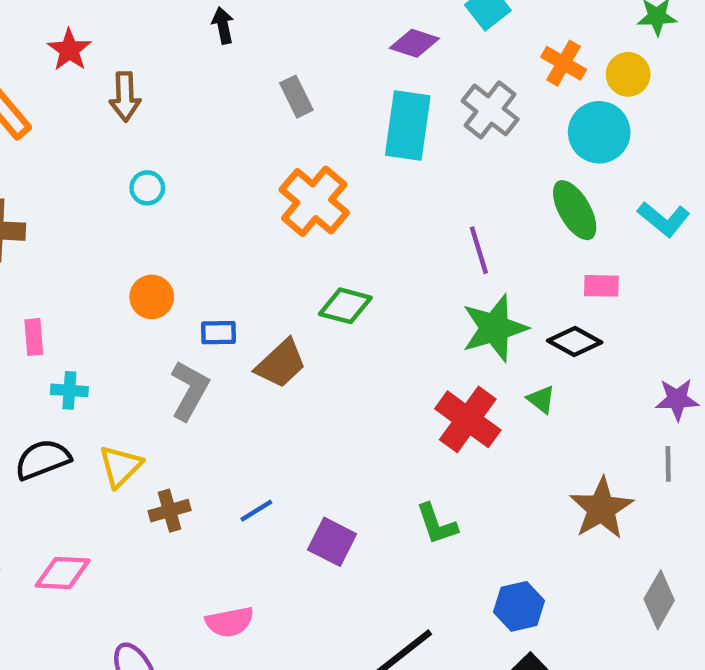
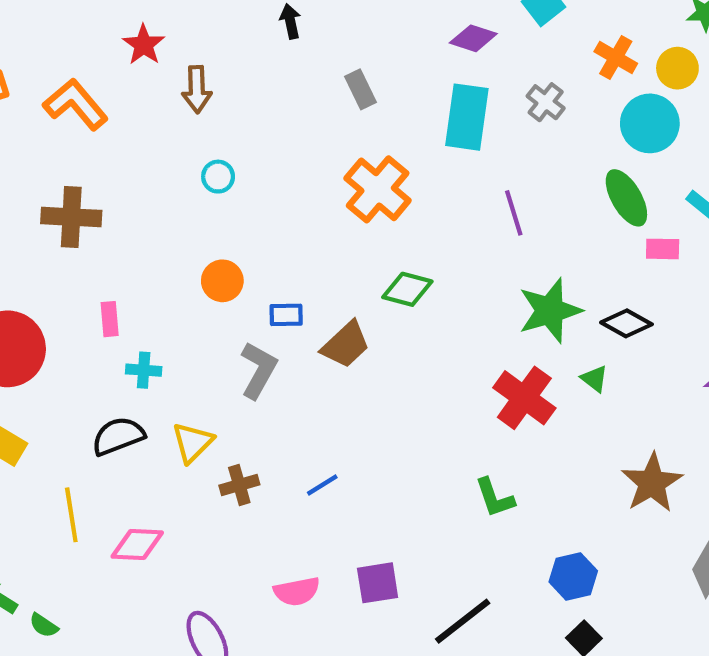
gray cross: (490, 110) -> (546, 102), size x0.7
purple line: (479, 250) -> (514, 213), moved
pink rectangle: (601, 286) -> (663, 249), moved
purple square: (332, 542) -> (378, 583), moved, turned -36

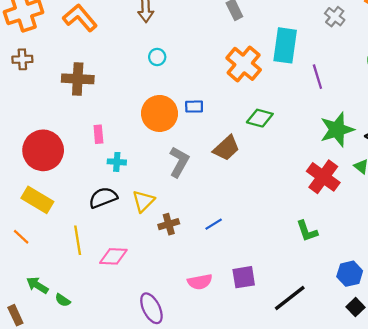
cyan rectangle: (467, 117) -> (285, 45), moved
orange circle: (222, 281) -> (160, 113), size x1.6
blue rectangle: (286, 315) -> (194, 107), moved

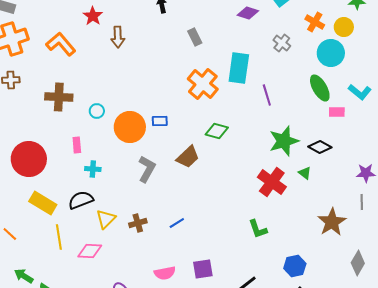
cyan circle: (157, 57) -> (97, 111), moved
yellow rectangle: (37, 200) -> (43, 203), moved
yellow triangle: (143, 201) -> (106, 219), moved

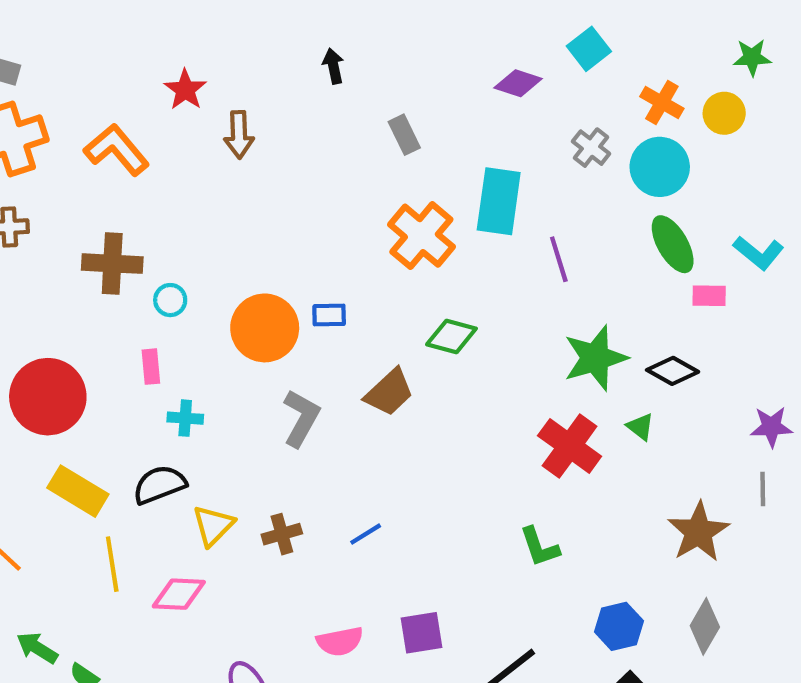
cyan circle: (331, 53) -> (660, 167), moved
cyan circle: (97, 111) -> (170, 300), moved
gray diamond: (358, 263) -> (705, 626), moved

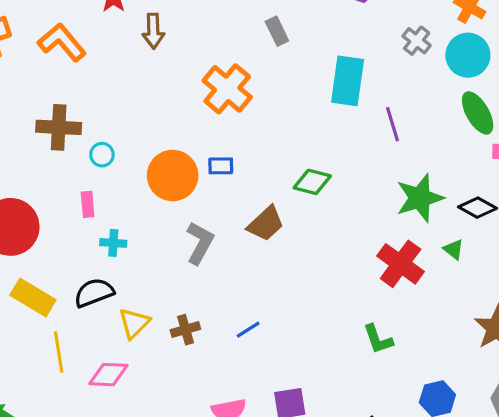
orange cross: (421, 236) -> (227, 89), moved

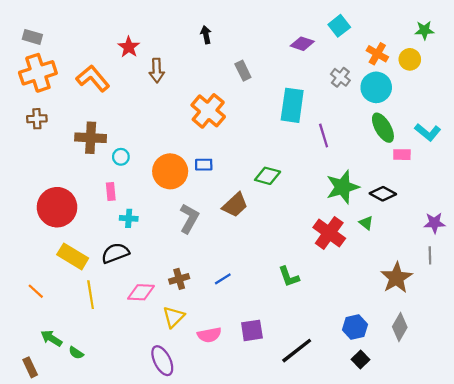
yellow triangle: (134, 323) -> (173, 317), moved
green L-shape: (378, 339) -> (289, 277), moved
pink diamond: (108, 375) -> (141, 292), moved

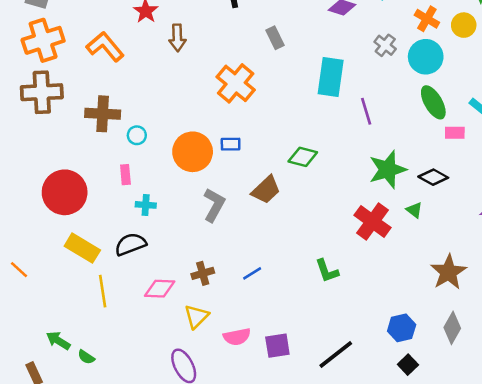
brown cross: (37, 119) -> (42, 92), size x1.8
orange line: (36, 291) -> (19, 270), moved
purple square: (252, 330) -> (277, 346), moved

